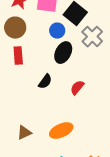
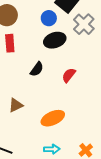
black ellipse: (63, 53) -> (55, 40), turned 45
brown triangle: (24, 133) -> (16, 105), moved

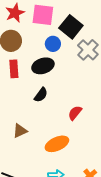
black ellipse: (55, 40) -> (43, 66), moved
red semicircle: (69, 75) -> (75, 113), moved

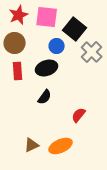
brown triangle: (20, 131) -> (32, 145), moved

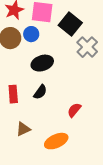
blue circle: (57, 46) -> (31, 34), moved
red rectangle: (18, 71) -> (13, 94), moved
brown triangle: (32, 145) -> (23, 129), moved

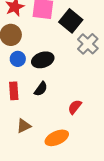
blue circle: (31, 34) -> (18, 59), moved

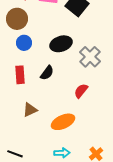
gray cross: (88, 44) -> (90, 57), moved
black ellipse: (43, 60) -> (61, 44), moved

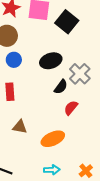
black semicircle: (47, 73) -> (61, 87), moved
brown triangle: (30, 110) -> (20, 127), turned 35

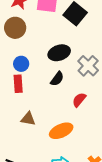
blue circle: (14, 60) -> (21, 64), moved
black semicircle: (61, 87) -> (57, 79), moved

